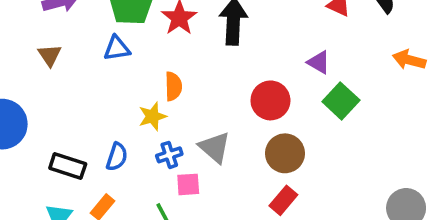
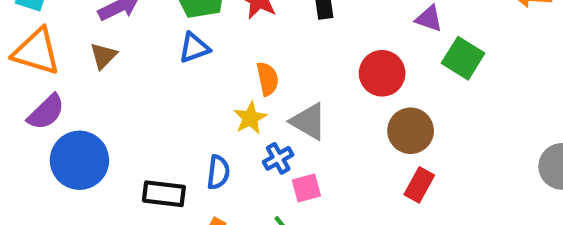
brown triangle: (50, 55) -> (103, 56), moved, turned 30
gray triangle: (215, 147) -> (309, 121), moved

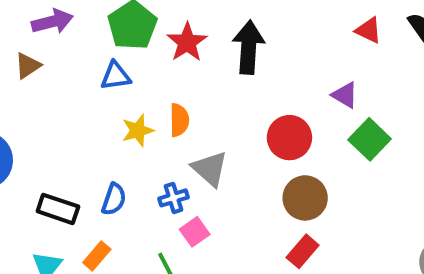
yellow star: (250, 118) -> (138, 130), moved
pink square: (306, 188) -> (195, 232), turned -32

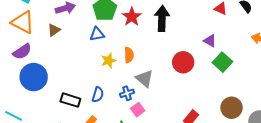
brown circle: (305, 198) -> (232, 108), moved

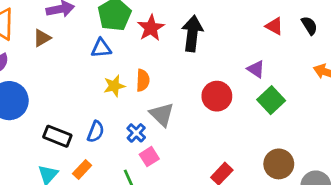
blue cross: (127, 93) -> (136, 133), turned -32

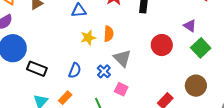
black rectangle: (57, 136) -> (37, 69), moved
pink square: (149, 157) -> (121, 89), moved, turned -32
brown circle: (279, 164) -> (196, 86), moved

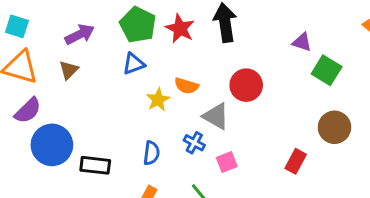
orange semicircle: (109, 34) -> (186, 86), turned 119
red circle: (162, 45) -> (246, 85), moved
pink square: (121, 89) -> (227, 162), turned -32

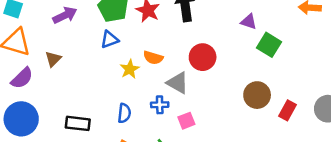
brown triangle: (69, 70) -> (53, 59), moved
brown circle: (334, 127) -> (257, 95), moved
blue cross: (194, 143) -> (160, 105), turned -30
blue circle: (52, 145) -> (21, 119), moved
red rectangle: (296, 161) -> (287, 110), moved

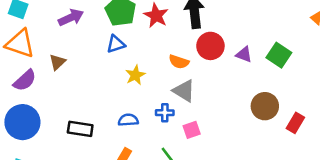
purple triangle: (249, 22) -> (244, 55), moved
red circle: (203, 57) -> (210, 46), moved
orange semicircle: (153, 58) -> (179, 62), moved
blue semicircle: (124, 113) -> (128, 120), turned -102

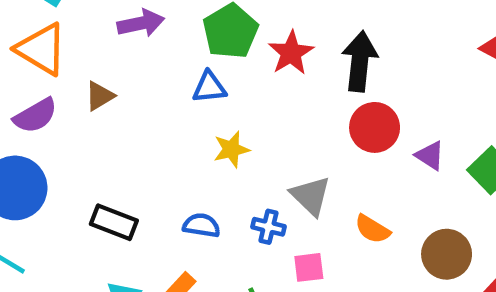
orange semicircle: (179, 62) -> (372, 229), moved

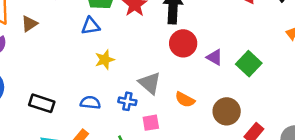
brown triangle: (100, 96) -> (29, 24), moved

